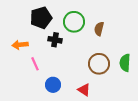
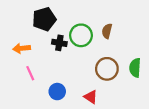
green circle: (74, 22) -> (81, 35), moved
pink line: (35, 64) -> (30, 73), moved

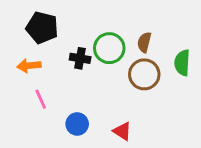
black pentagon: (44, 19) -> (42, 28), moved, turned 30
green semicircle: (135, 68) -> (182, 63), moved
brown circle: (107, 69) -> (144, 74), moved

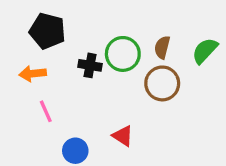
green semicircle: (182, 63) -> (205, 51), moved, turned 40
blue circle: (77, 124) -> (75, 151), moved
red triangle: (122, 131) -> (123, 136), moved

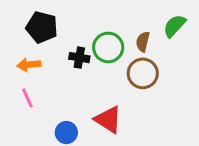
green semicircle: (205, 51) -> (174, 26), moved
pink line: (46, 111) -> (27, 98), moved
red triangle: (123, 136) -> (108, 120), size x1.5

